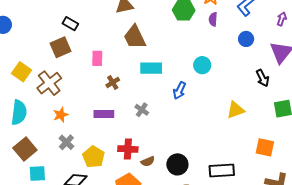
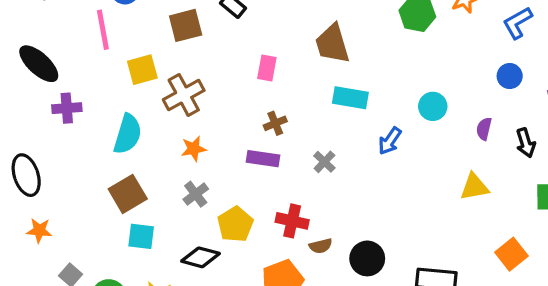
purple semicircle: (213, 19) -> (484, 129), moved
brown square: (60, 47) -> (186, 25), moved
yellow square: (21, 72) -> (142, 70), turned 30
brown cross: (113, 82) -> (275, 123), moved
orange square: (265, 147) -> (511, 254), turned 30

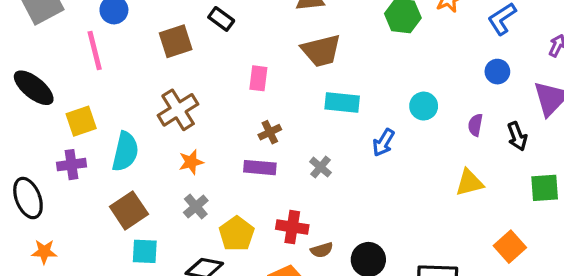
brown trapezoid: (332, 44) -> (321, 51), turned -84
yellow square: (142, 70) -> (81, 121), moved
purple cross: (67, 108) -> (71, 165), moved

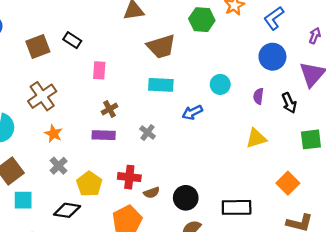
black rectangle: (221, 19) -> (72, 40), moved
brown trapezoid: (321, 51) -> (161, 46), moved
blue circle: (497, 72) -> (272, 57), size x1.5
blue arrow: (383, 143) -> (192, 112), turned 36
orange star: (191, 162) -> (54, 134), turned -30

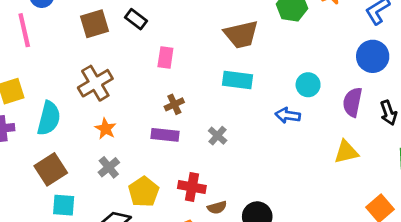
purple semicircle: (258, 96) -> (352, 102), size x1.5
blue arrow: (192, 112) -> (288, 115), moved, turned 30

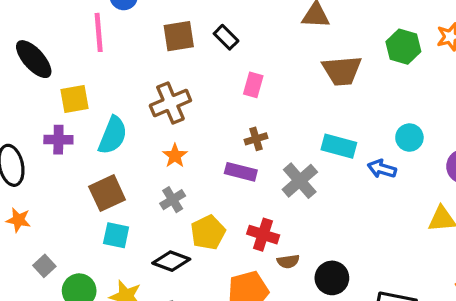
cyan rectangle: (238, 80) -> (339, 146), moved
gray cross: (218, 136) -> (300, 181), size x1.6

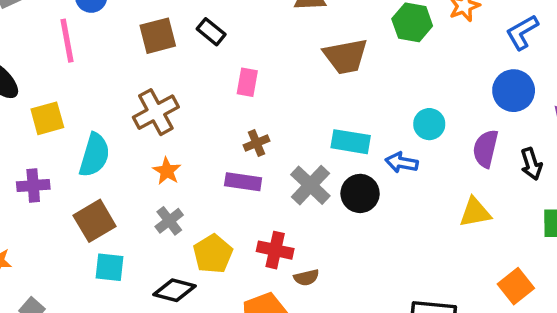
purple cross: (58, 140) -> (33, 185), moved
black circle: (332, 278) -> (360, 193), moved

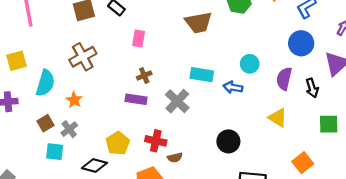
orange star: (167, 171) -> (74, 100), moved
black circle: (360, 193) -> (228, 141), moved
yellow triangle: (475, 212) -> (278, 118), turned 42
brown square: (95, 221) -> (45, 123), size x0.7
gray cross: (169, 221) -> (69, 129), moved

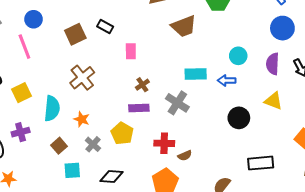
gray cross: (69, 129) -> (93, 144), moved
black circle: (228, 141) -> (239, 118), moved
yellow pentagon: (118, 143) -> (122, 133), moved

